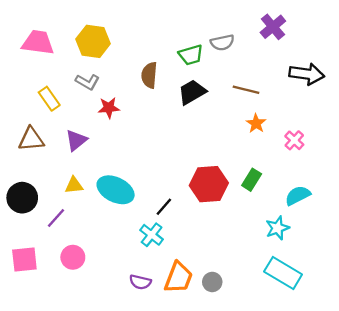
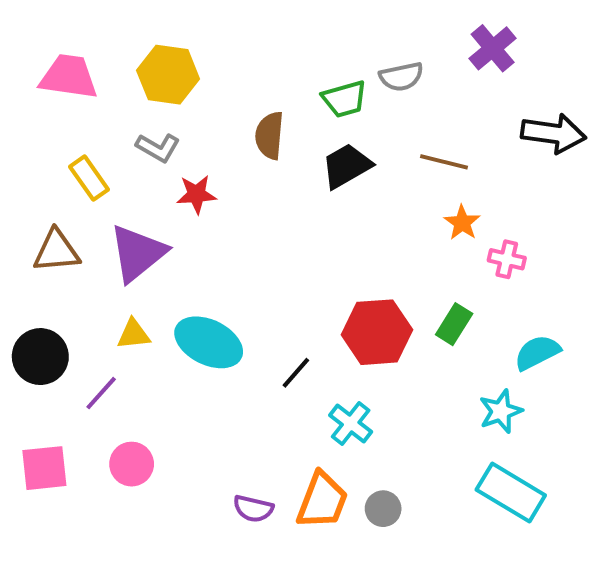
purple triangle: (76, 140) -> (138, 253), size x1.5
pink cross: (294, 140) -> (507, 259), moved, turned -30
cyan cross: (152, 235) -> (351, 423), moved

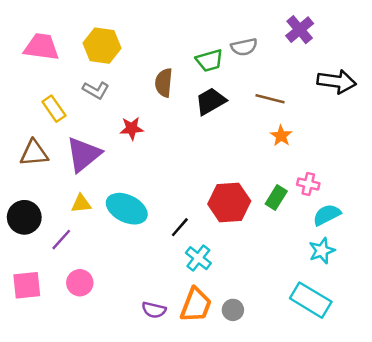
red star: (196, 194) -> (132, 128), moved
pink cross: (507, 259) -> (308, 184), moved
cyan star: (501, 411) -> (322, 251), moved
cyan cross: (351, 423) -> (198, 258), moved

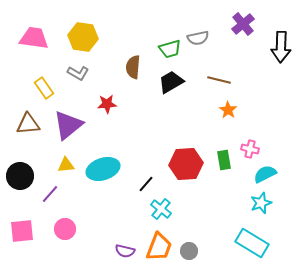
black arrow: (337, 81) -> (281, 47), moved, turned 84
green rectangle: (276, 198) -> (224, 160), turned -42
cyan ellipse: (127, 209) -> (103, 169), turned -44

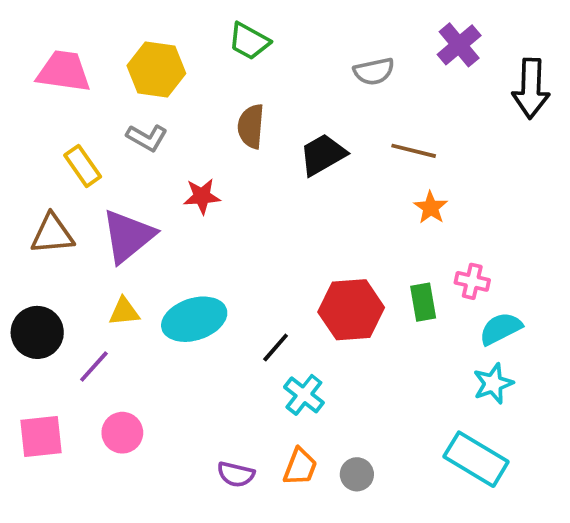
green trapezoid: (170, 49) -> (249, 41), moved, turned 45
orange trapezoid: (159, 247) -> (300, 467), size x0.7

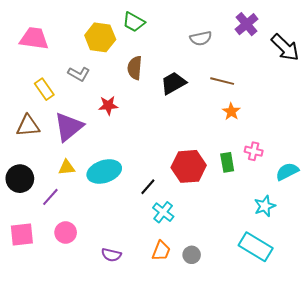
yellow hexagon: (156, 70) -> (100, 37), moved
black arrow: (531, 88) -> (285, 47), turned -48
cyan semicircle: (501, 329) -> (287, 172), moved
purple semicircle: (236, 474) -> (111, 255), moved

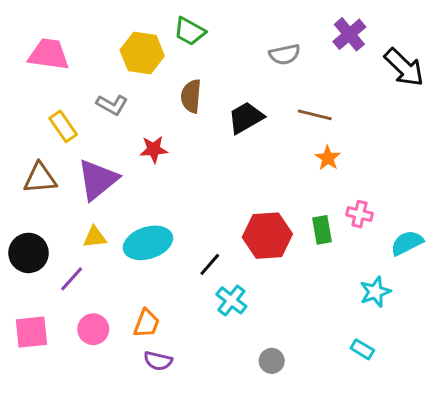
cyan rectangle: (256, 247) -> (362, 349), size x0.5
orange trapezoid: (161, 251) -> (147, 323), moved

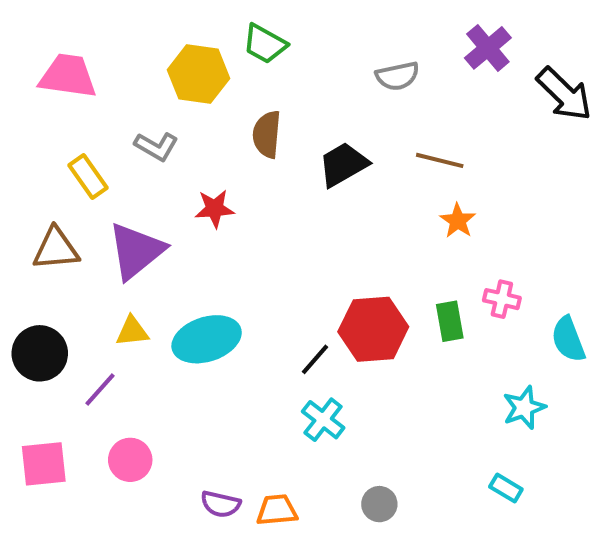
cyan semicircle: (407, 243) -> (568, 339), turned -84
black line: (210, 264) -> (315, 359), moved
orange trapezoid: (147, 323) -> (277, 510), moved, turned -116

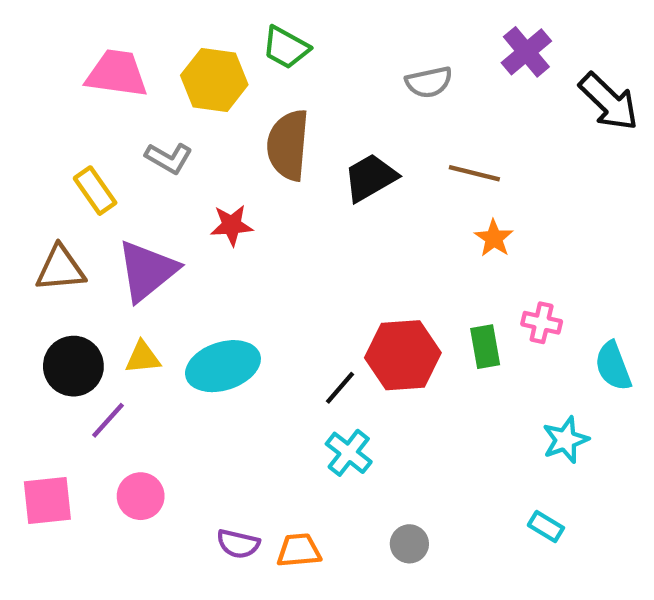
pink trapezoid: (68, 76) -> (117, 73), moved
brown semicircle: (267, 134) -> (288, 145), size x1.4
black circle: (40, 353) -> (73, 366), moved

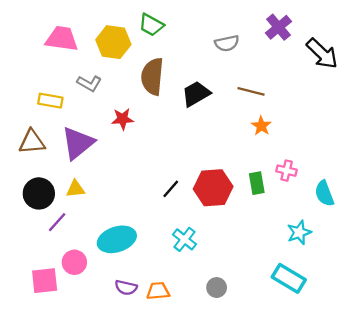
yellow rectangle: (95, 191) -> (50, 101), turned -45
cyan ellipse: (223, 366) -> (117, 239), moved
black line: (340, 388) -> (171, 189), moved
pink square: (47, 500) -> (45, 281), moved
cyan rectangle: (546, 527) -> (289, 278), size x1.8

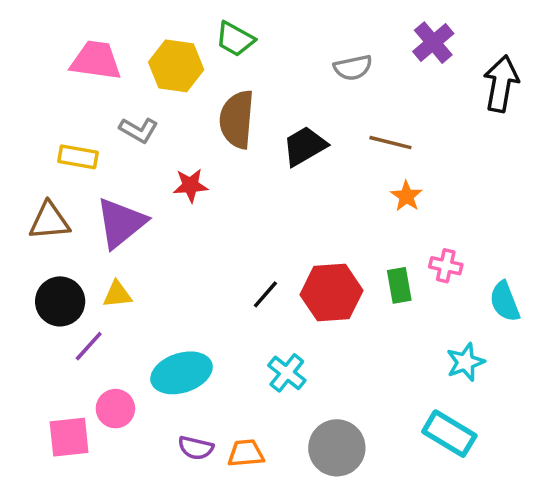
black arrow: (322, 54) -> (501, 84), turned -124
gray circle: (217, 288) -> (337, 448), size x1.8

